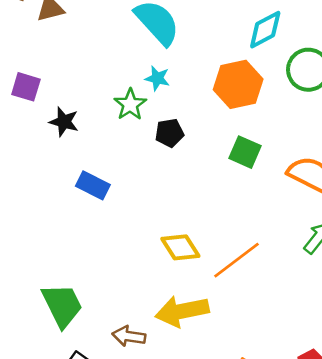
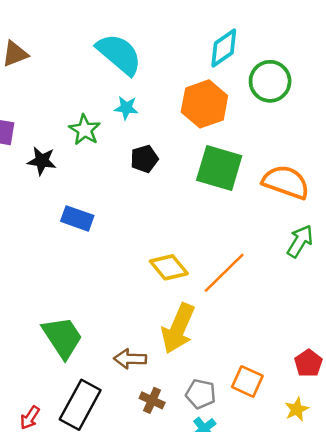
green star: (130, 104) -> (85, 130), moved
green square: (245, 152) -> (219, 168), size x1.5
yellow arrow: (182, 311) -> (178, 328), turned -48

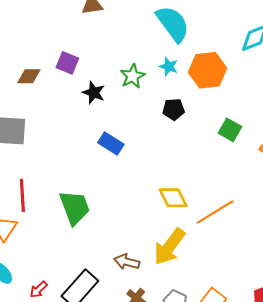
orange hexagon: (204, 104) -> (208, 70), moved
green square: (219, 168) -> (230, 130), size x0.6
green trapezoid: (62, 337) -> (75, 207), moved

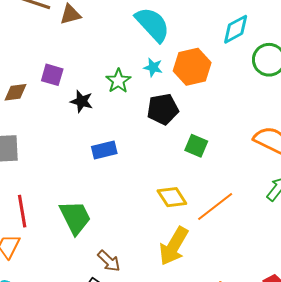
black pentagon: (174, 109) -> (163, 109), size x1.4
green square: (230, 130) -> (196, 146), moved
blue rectangle: (111, 144) -> (104, 150), turned -40
brown arrow: (127, 262) -> (109, 261), moved, turned -145

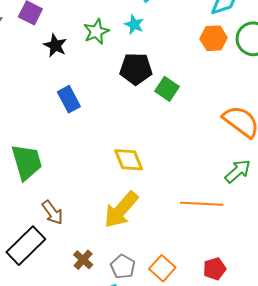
orange hexagon: (192, 67) -> (214, 38), moved, size x0.7
green square: (196, 146) -> (167, 89), moved
blue rectangle: (104, 150) -> (69, 99), turned 65
orange line: (215, 207) -> (202, 204), moved, turned 30

